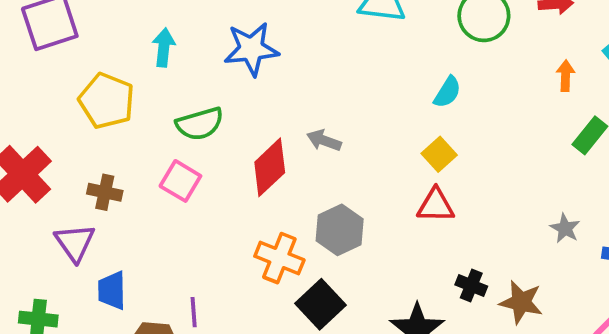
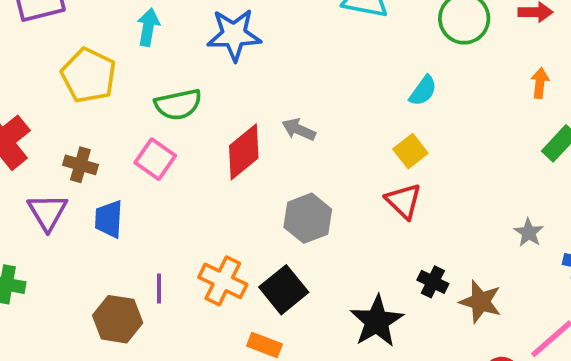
red triangle: (436, 205) -> (404, 201), turned 39
orange cross: (279, 258) -> (223, 281), moved
blue trapezoid: (112, 290) -> (109, 219), moved

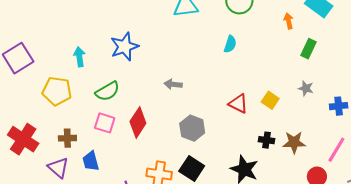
yellow square: (410, 151) -> (270, 100), moved
red diamond: (244, 152) -> (138, 122), moved
gray star: (529, 233) -> (306, 88), moved

